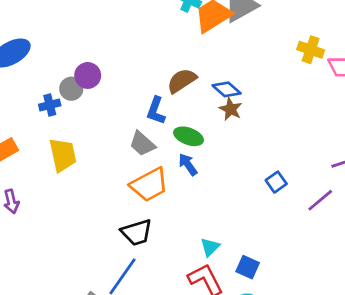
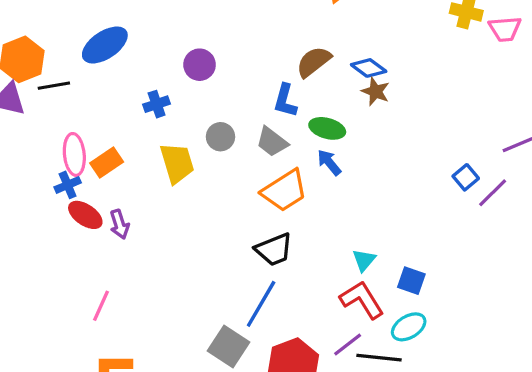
gray circle: (71, 89) -> (220, 137), moved
blue square: (276, 182) -> (466, 177), moved

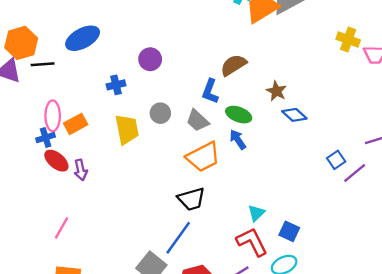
blue diamond: (369, 68) -> (294, 115), moved

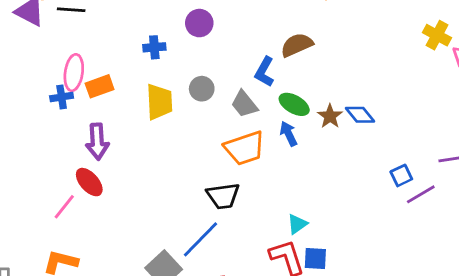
brown star: (276, 91) -> (330, 116), moved
red ellipse: (56, 161) -> (89, 182), moved
purple arrow: (81, 170) -> (97, 142), size x1.4
blue square: (289, 231) -> (315, 258), moved, turned -30

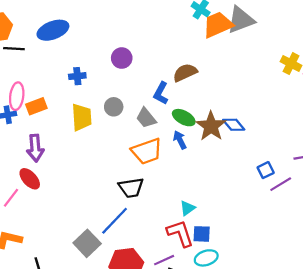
purple circle: (199, 23) -> (122, 58), moved
brown star: (330, 116) -> (211, 126), size x1.6

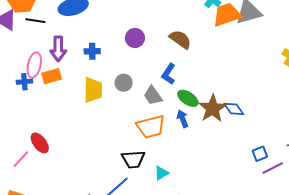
brown semicircle: (185, 73) -> (180, 39), moved, turned 55
purple arrow: (35, 148) -> (58, 49), moved
cyan triangle: (187, 208) -> (161, 173), moved

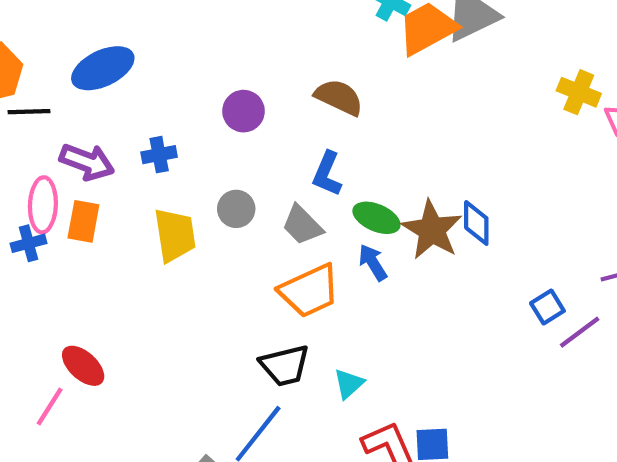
purple arrow: (58, 49) -> (87, 162), turned -60
orange rectangle: (52, 76) -> (83, 221), turned -54
blue diamond: (234, 109) -> (476, 223), turned 45

